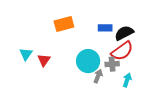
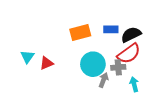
orange rectangle: (64, 24) -> (80, 32), moved
red triangle: (44, 60) -> (46, 63), turned 32
cyan arrow: (127, 80) -> (134, 84), turned -32

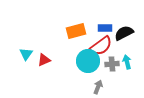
red semicircle: (129, 54) -> (101, 46), moved
gray arrow: (103, 80) -> (98, 87), moved
cyan arrow: (134, 84) -> (127, 62), moved

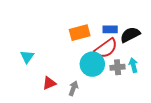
red triangle: (44, 60) -> (49, 83), moved
gray arrow: (98, 87) -> (73, 88), moved

